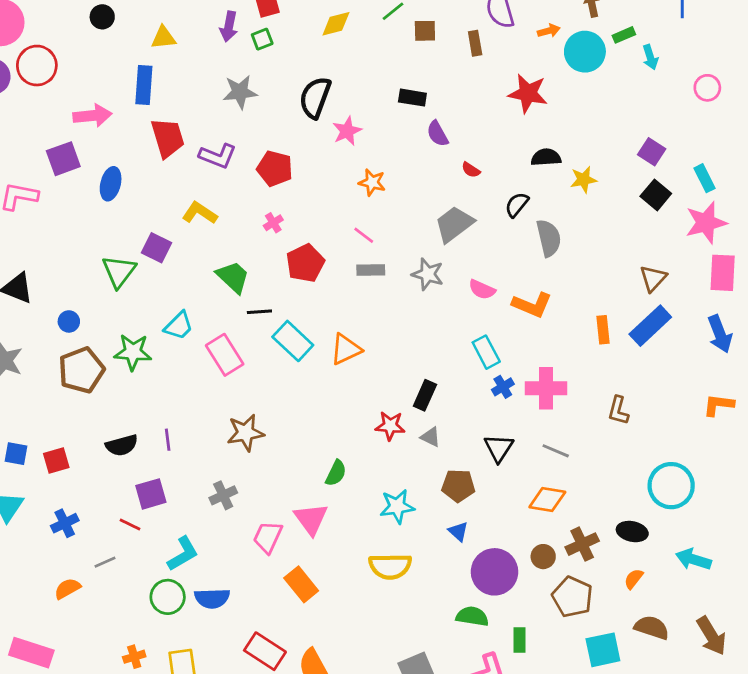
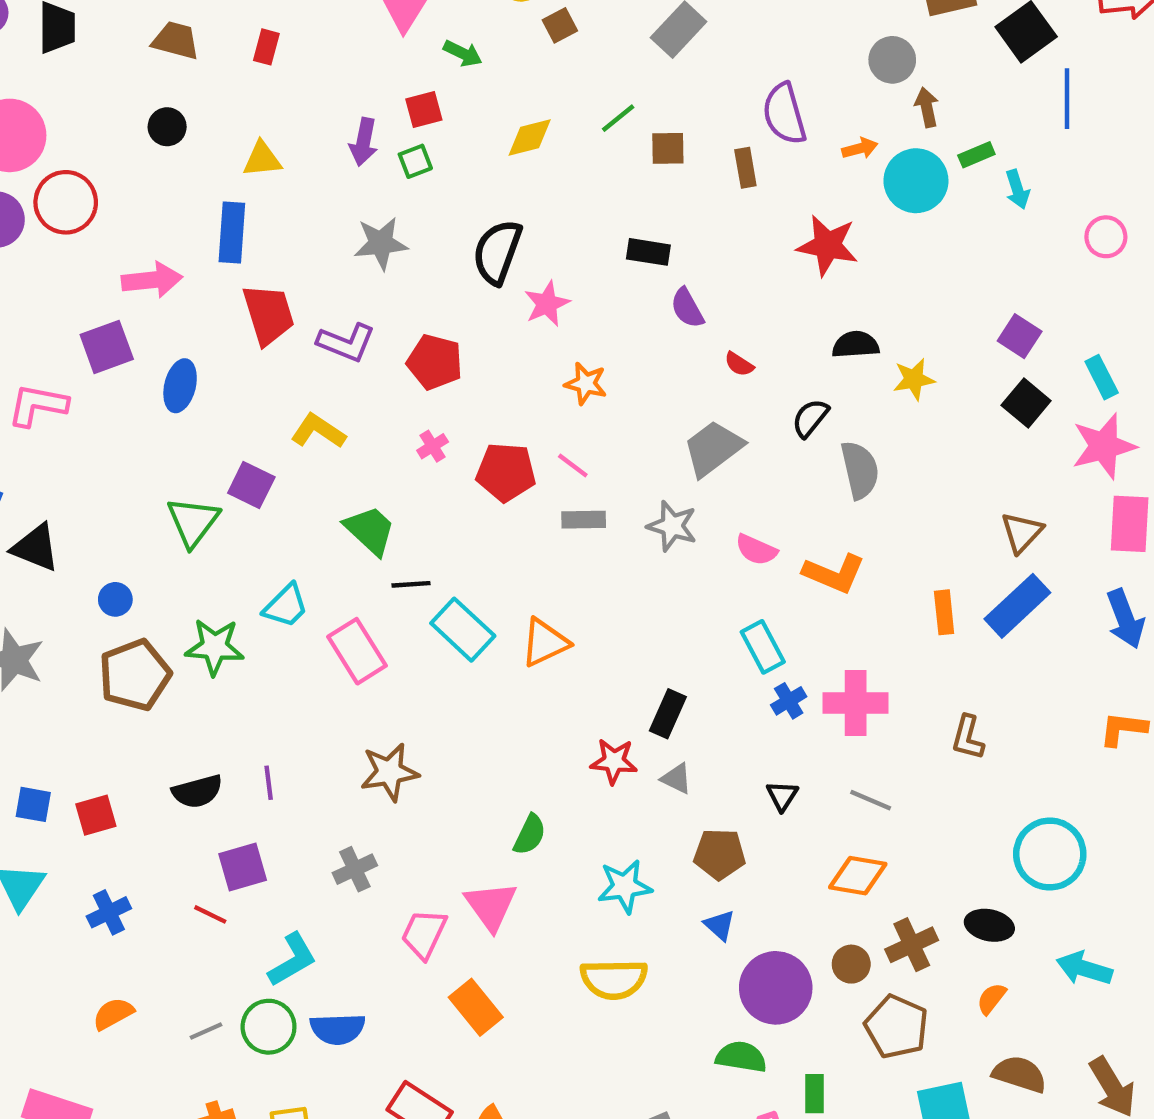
red pentagon: (305, 263) -> (506, 472), moved, turned 30
black triangle: (499, 448) -> (782, 796), size x0.7
gray line: (105, 562) -> (206, 1031), moved

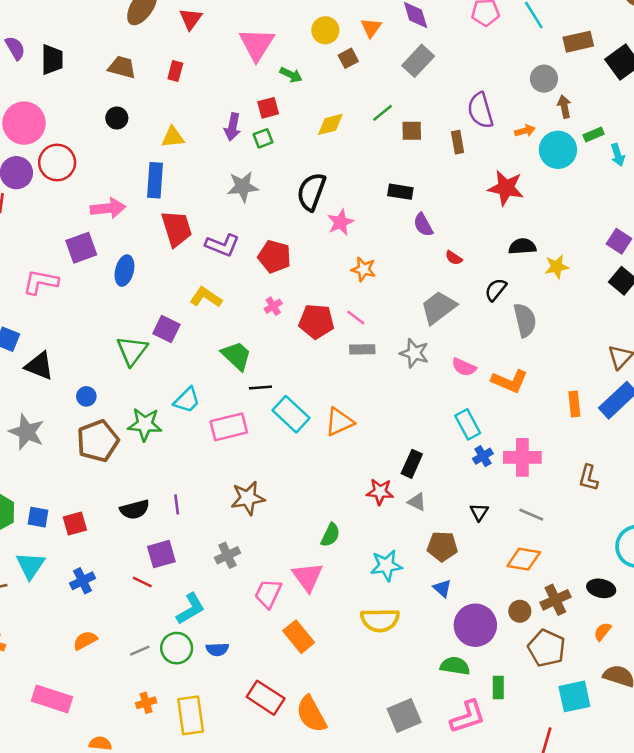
pink rectangle: (357, 651) -> (229, 427), turned -72
blue semicircle: (338, 1029) -> (217, 649), size x0.7

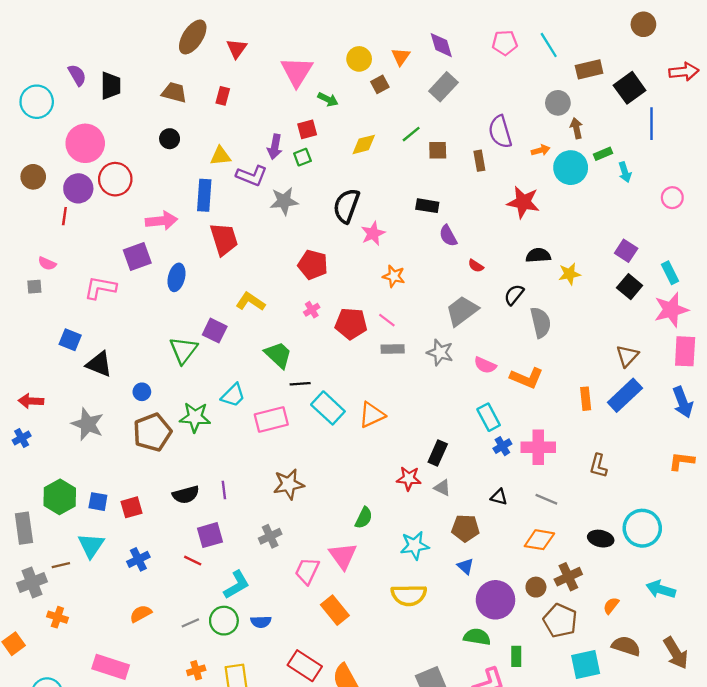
purple L-shape: (222, 245) -> (252, 176), moved
black triangle: (479, 512) -> (499, 497), turned -48
black ellipse: (601, 588) -> (601, 539), moved

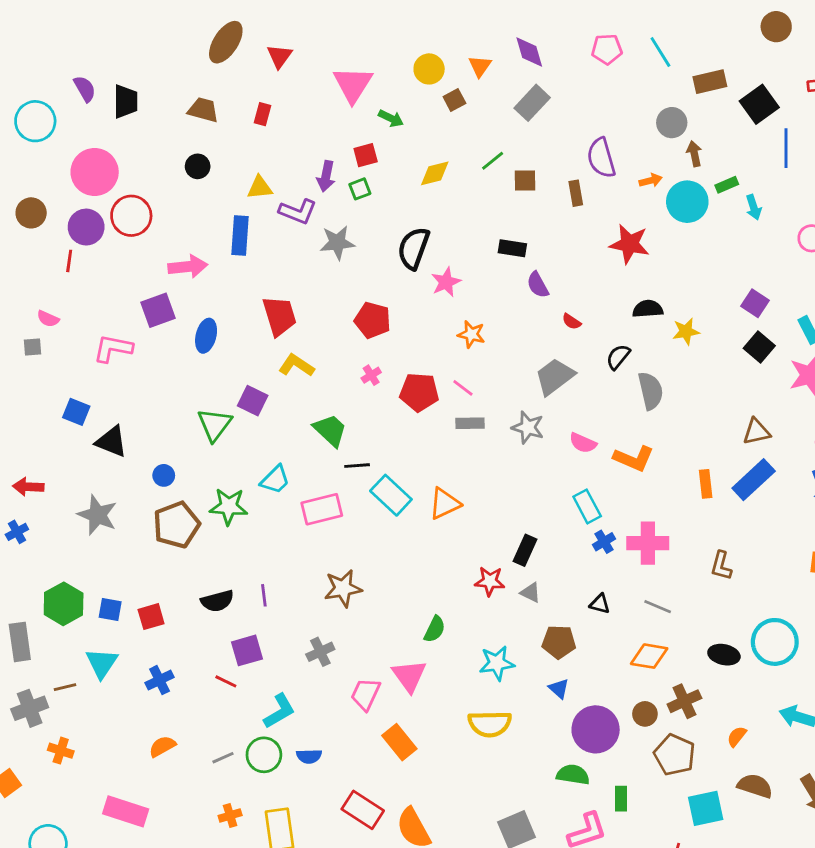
red trapezoid: (224, 239) -> (279, 316), moved
brown triangle: (627, 356) -> (756, 432), turned 35

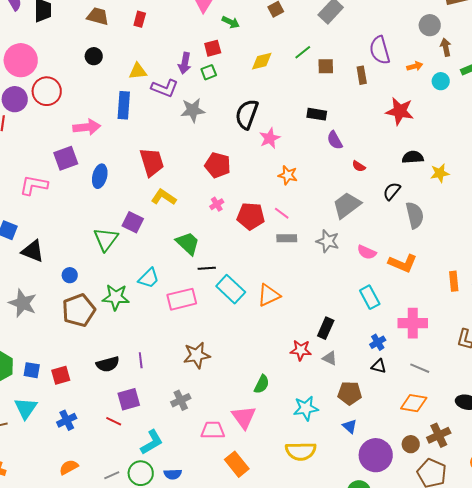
cyan circle: (687, 202) -> (441, 81), size x0.6
blue cross: (604, 542) -> (378, 342), moved
pink trapezoid: (366, 694) -> (213, 430), turned 65

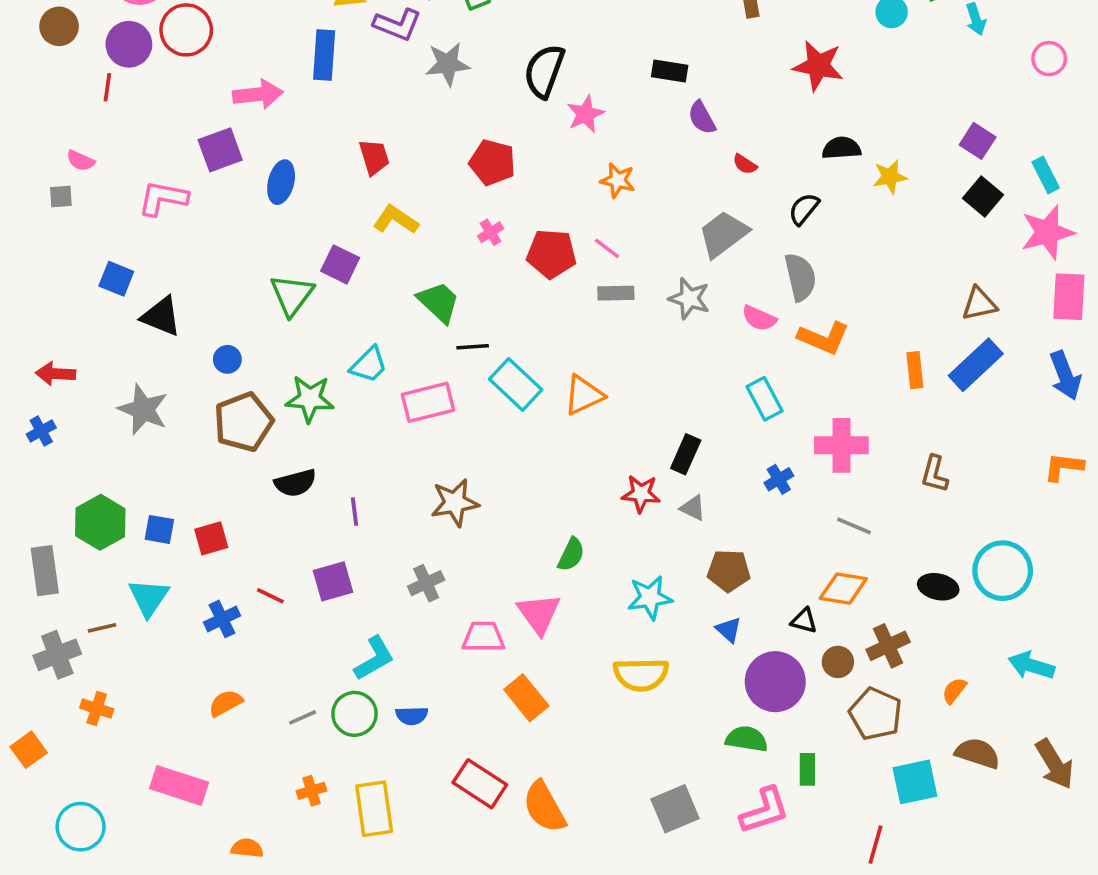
red trapezoid: (152, 162) -> (374, 157), size x0.7
gray semicircle: (415, 215) -> (800, 277), moved
black semicircle: (108, 364) -> (295, 483), moved
black triangle: (379, 366) -> (804, 621), moved
red line: (114, 421) -> (270, 596), moved

